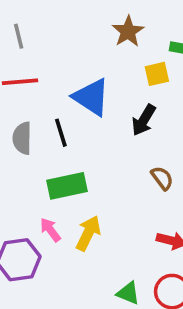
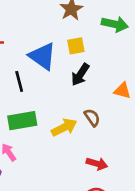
yellow square: (157, 74) -> (76, 46), moved
yellow arrow: (88, 233) -> (64, 127), moved, turned 35

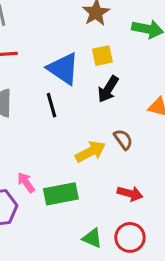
black line: (19, 81) -> (52, 105), moved
green rectangle: (22, 121) -> (61, 194), moved

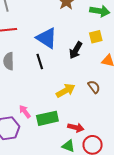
yellow square: (102, 56) -> (96, 37), moved
brown semicircle: (123, 139) -> (94, 87), moved
red arrow: (130, 194) -> (76, 127), moved

